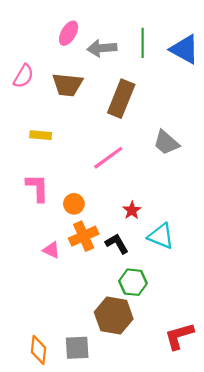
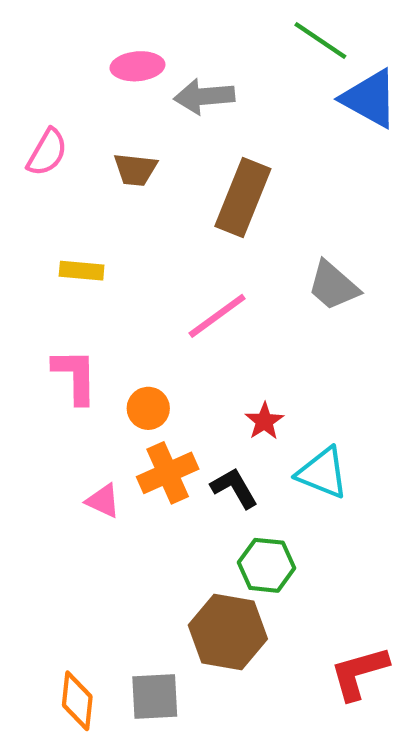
pink ellipse: (69, 33) -> (137, 66), turned 55
green line: (143, 43) -> (320, 40), moved, turned -56
brown trapezoid: (67, 85) -> (135, 170), size x0.7

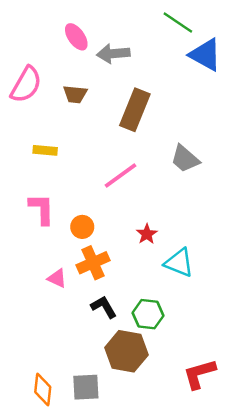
pink ellipse: (137, 66) -> (76, 37), turned 60
pink semicircle: (47, 152) -> (26, 85), size x1.4
black L-shape: (234, 488) -> (104, 307), moved

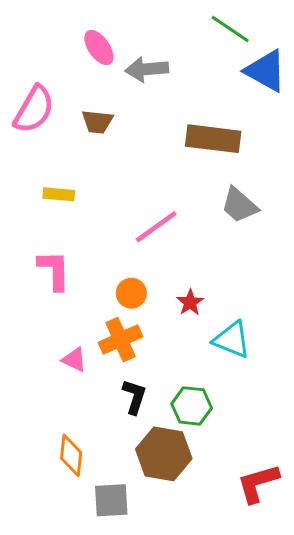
brown rectangle: (135, 110) -> (213, 139), moved, turned 75
orange circle: (82, 227) -> (131, 293), moved
black L-shape: (104, 307) -> (134, 397), turned 48
orange diamond: (43, 389) -> (71, 455), moved

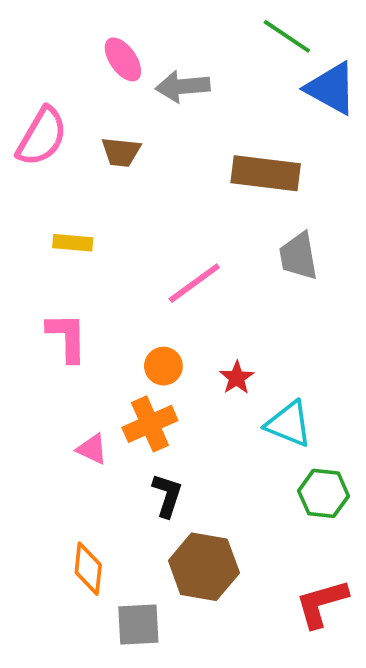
gray trapezoid: (239, 205) -> (298, 256), turned 39
green hexagon: (192, 406) -> (324, 493), moved

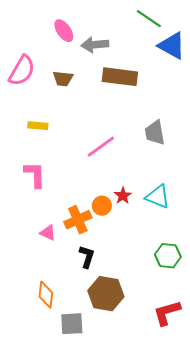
brown rectangle: (266, 173) -> (120, 77), moved
orange circle: (163, 366) -> (102, 206), moved
cyan triangle: (289, 424) -> (158, 197), moved

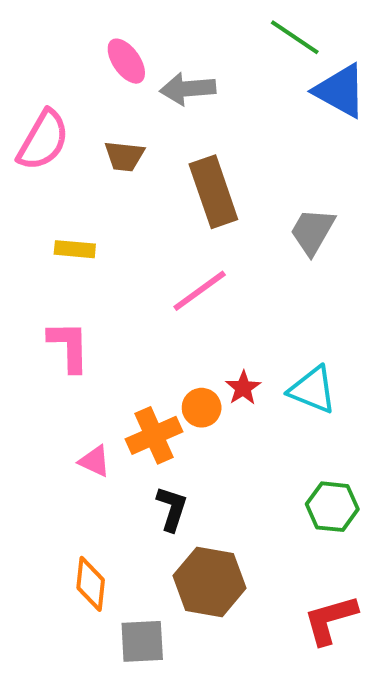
brown rectangle: (120, 77) -> (213, 192), moved, turned 64
gray trapezoid: (155, 133) -> (312, 231), moved, turned 40

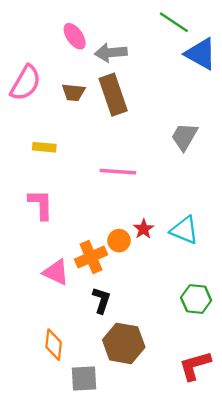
brown rectangle: (213, 192) -> (113, 95), moved
pink line: (200, 291) -> (118, 172), turned 40
pink triangle: (95, 461) -> (56, 272), size x1.4

